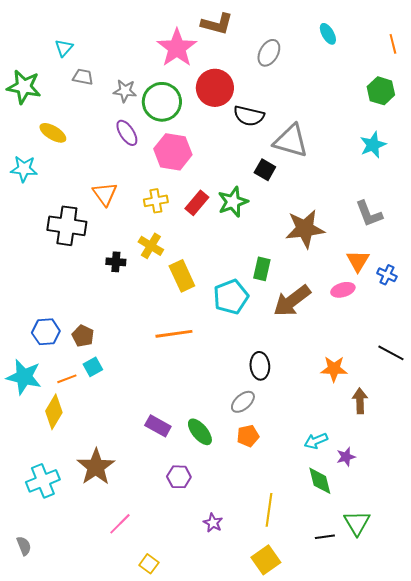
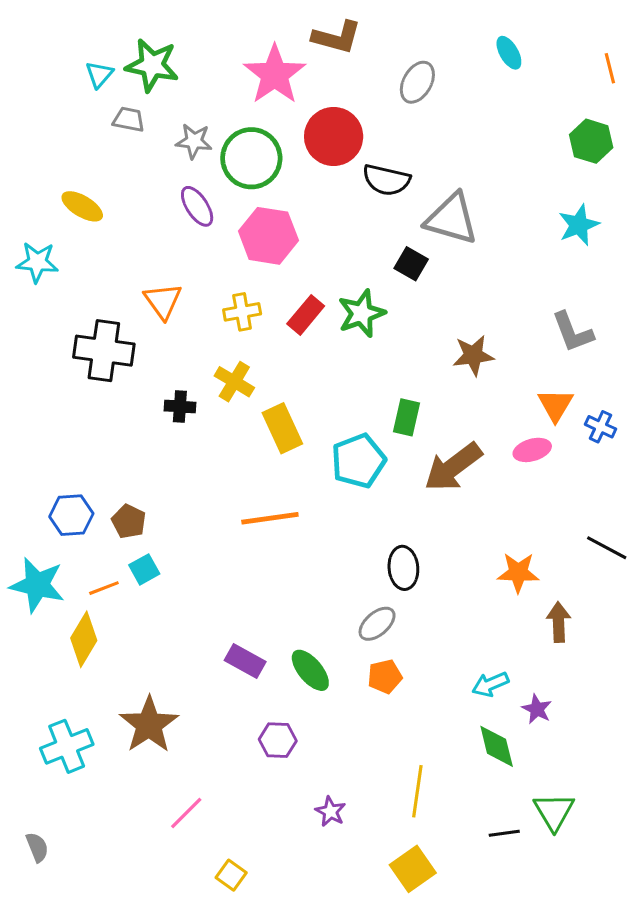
green star: (24, 87) -> (152, 65), moved
brown star: (305, 229) -> (473, 355), size x0.7
purple star: (346, 457) -> (537, 709), turned -30

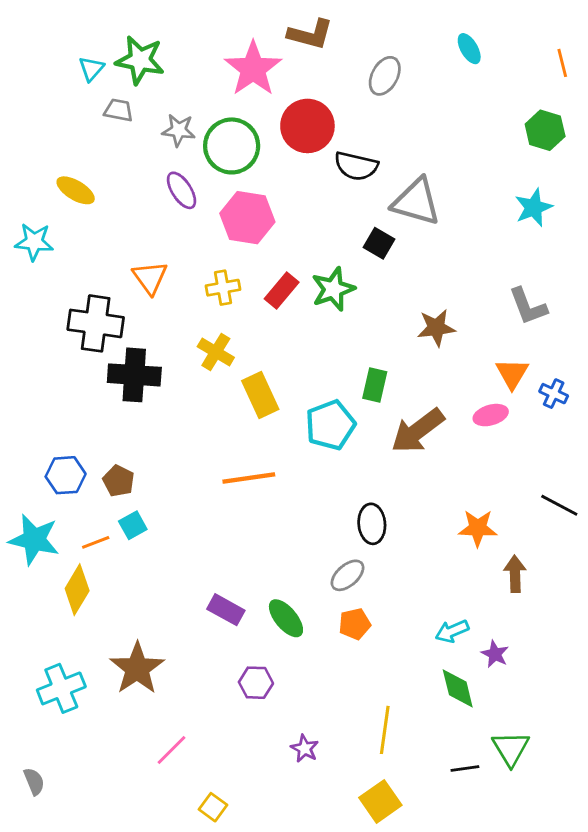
black cross: (180, 407) -> (134, 375), moved, size x1.8

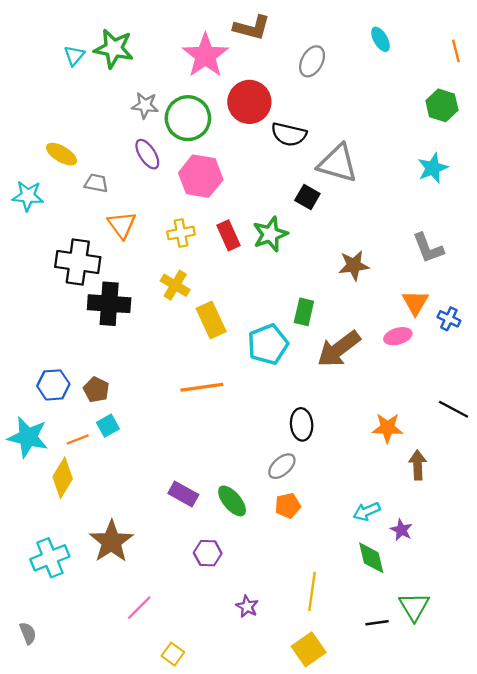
gray trapezoid: (119, 110) -> (96, 183), moved
red rectangle: (282, 291) -> (229, 235), turned -64

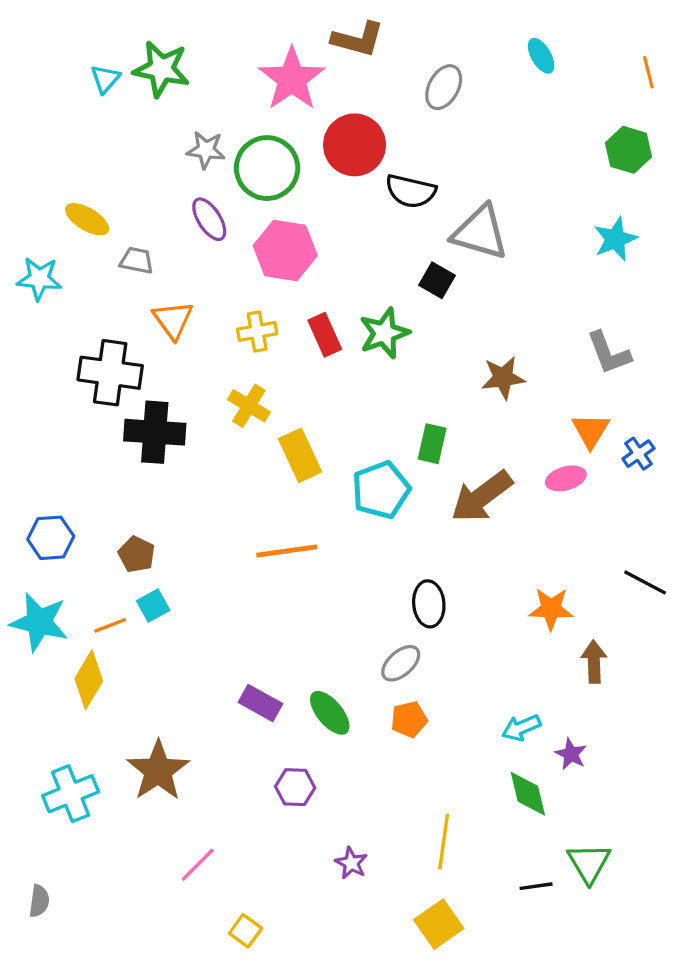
blue cross: (449, 319) -> (638, 454), turned 30
blue hexagon: (53, 385) -> (51, 538), moved
gray semicircle: (28, 633) -> (39, 901), turned 30

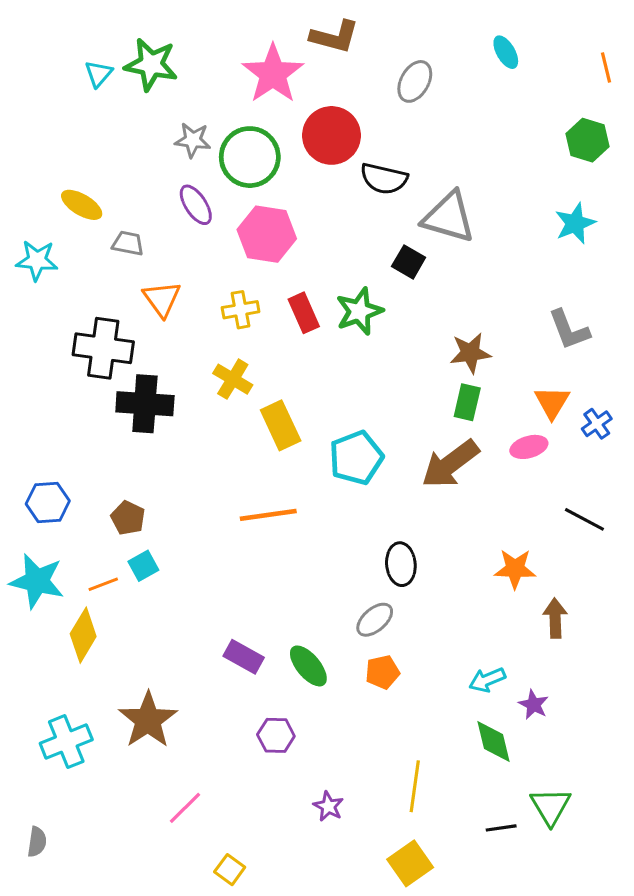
green rectangle: (432, 444) -> (467, 402), moved
black line: (645, 582) -> (584, 519), moved

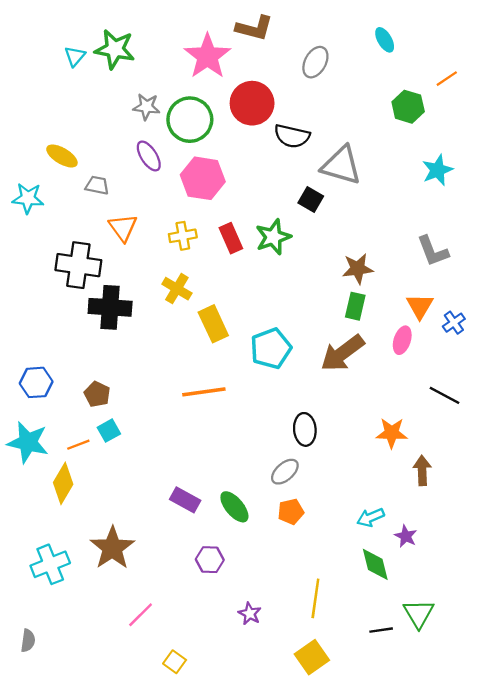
orange line: (606, 68) -> (447, 79), moved, turned 70
green hexagon: (588, 140) -> (408, 107), moved
pink ellipse: (529, 447) -> (402, 340), turned -56

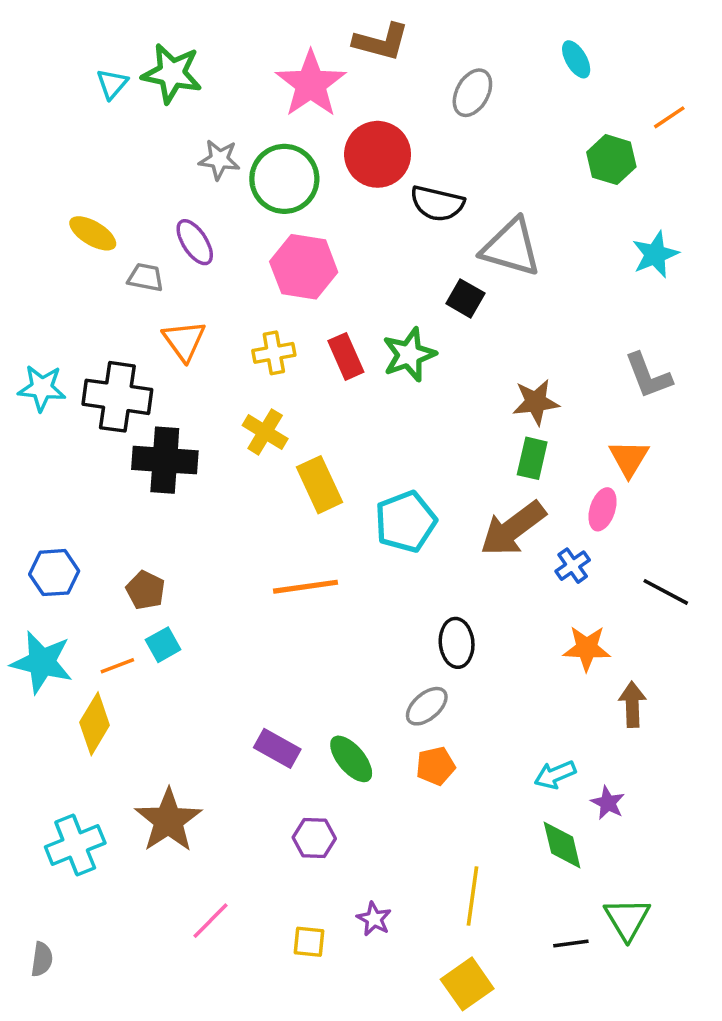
purple ellipse: (149, 156) -> (195, 242), moved
cyan star: (28, 198) -> (42, 388), moved
blue cross: (454, 323) -> (573, 566), moved
yellow square: (175, 662) -> (309, 942), moved, turned -30

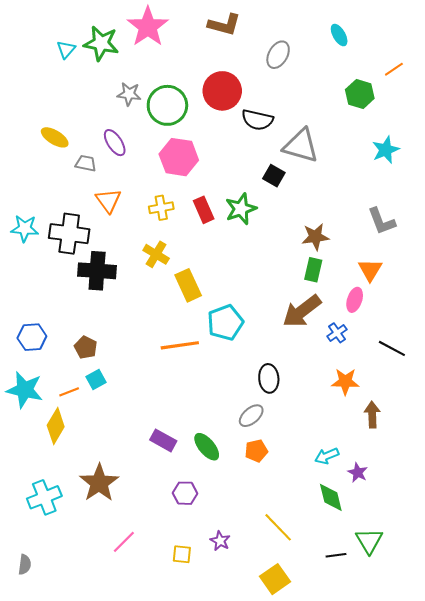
pink star: (311, 84) -> (148, 27), moved
cyan pentagon: (406, 522) -> (225, 323), moved
yellow line: (472, 896) -> (278, 527), turned -52

